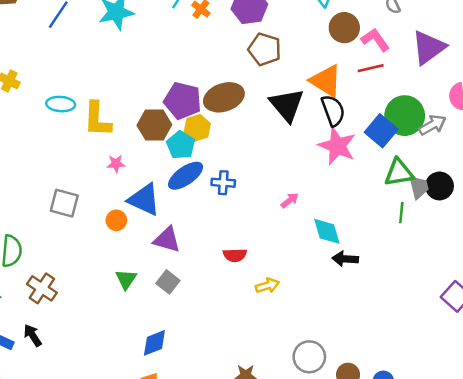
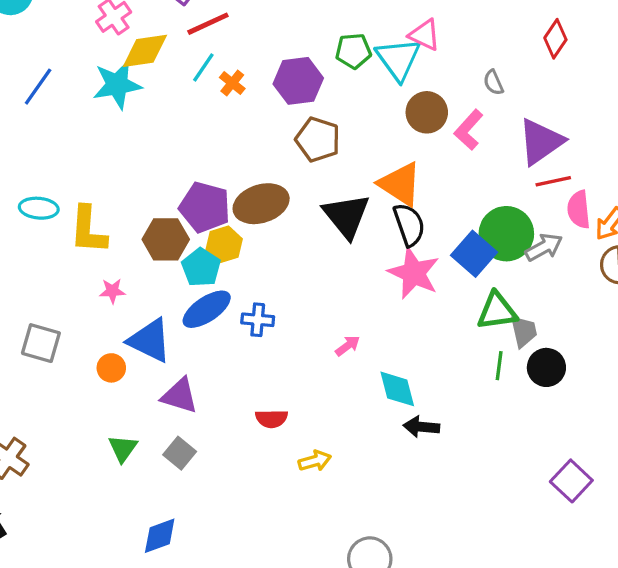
pink L-shape: (375, 40) -> (469, 130), turned -104
red line: (371, 68) -> (553, 181), moved
black circle: (439, 186) -> (546, 367), moved

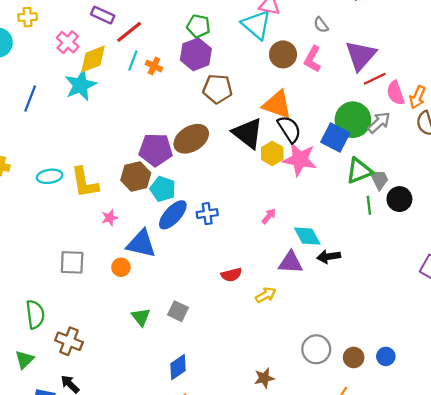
green pentagon: (353, 51) -> (198, 26), moved, turned 30
yellow hexagon: (224, 244) -> (272, 153), moved
purple triangle: (180, 396) -> (291, 262), moved

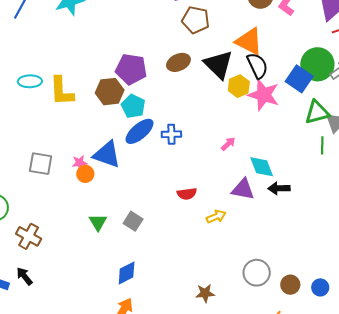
brown ellipse: (191, 139) -> (178, 62), moved, size x0.7
pink star: (110, 218) -> (80, 163), moved

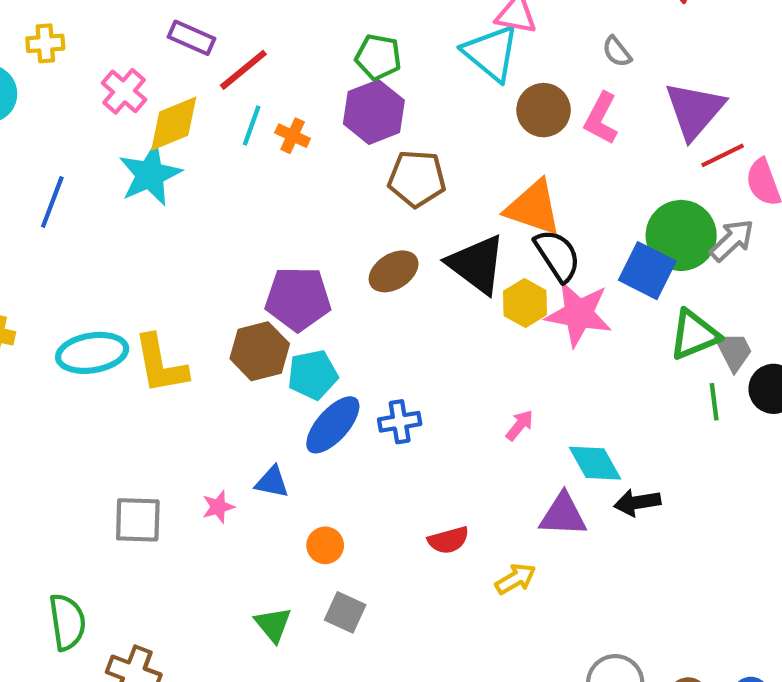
cyan ellipse: (30, 81) -> (92, 353), size x1.4
cyan pentagon: (133, 106) -> (313, 375), turned -30
blue triangle: (107, 154) -> (272, 482), size x0.6
orange circle: (85, 174) -> (325, 545), moved

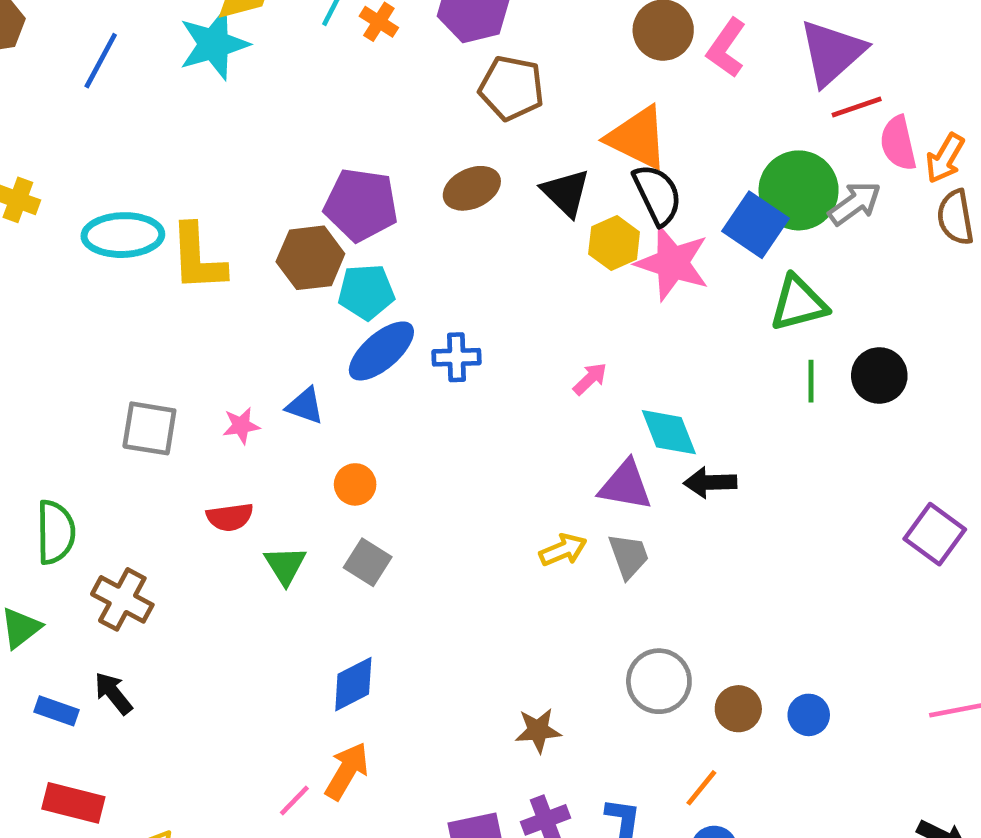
black triangle: (477, 264) -> (566, 193), size x0.7
gray trapezoid: (734, 351) -> (629, 556), moved
red semicircle: (448, 540) -> (230, 517), moved

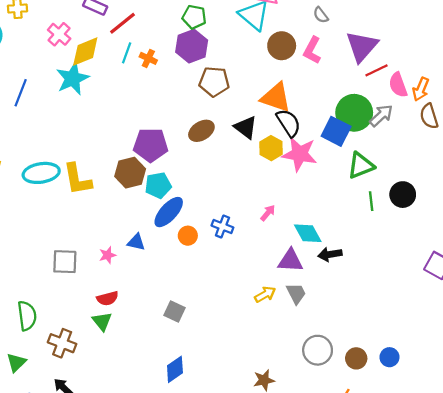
blue cross: (457, 357) -> (222, 227), moved, turned 30
orange circle: (355, 484) -> (188, 236), moved
green triangle: (285, 565) -> (102, 321), moved

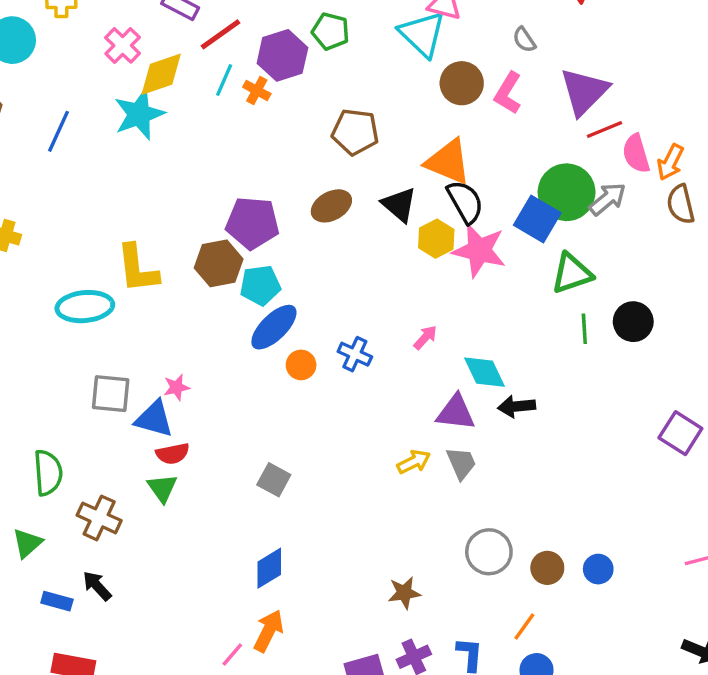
purple hexagon: (192, 46) -> (282, 55), moved
cyan ellipse: (41, 173) -> (85, 307), moved
blue triangle: (136, 242) -> (154, 419), moved, size x1.4

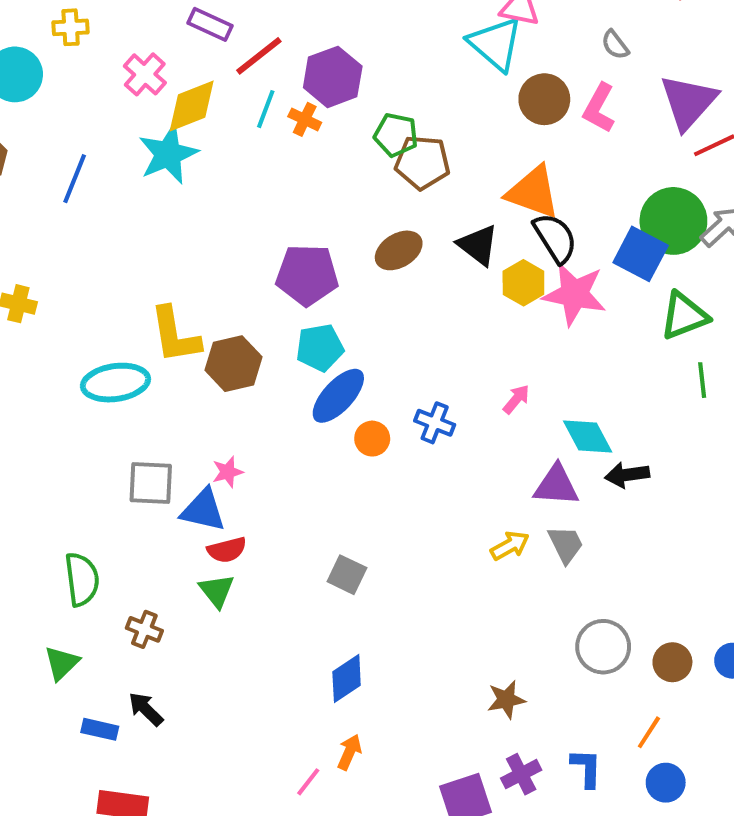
green pentagon: (331, 31) -> (396, 135), moved
brown hexagon: (219, 263) -> (234, 364), moved
brown cross: (99, 518) -> (144, 629), size x0.7
orange arrow: (269, 631) -> (349, 752), size x0.7

